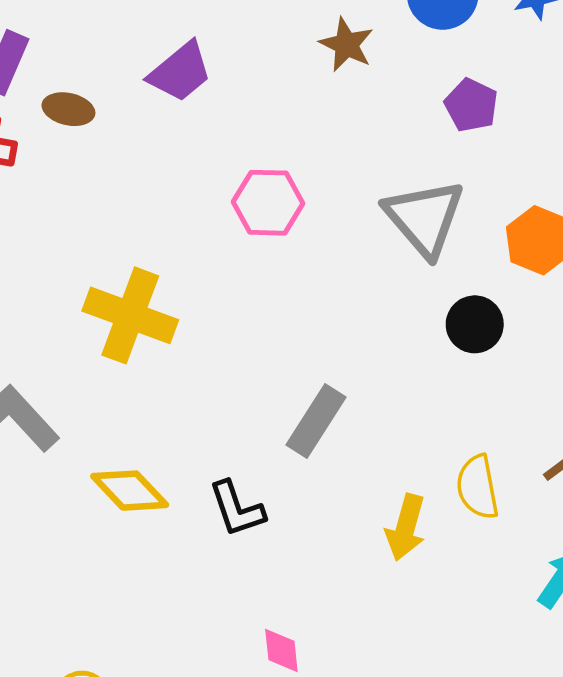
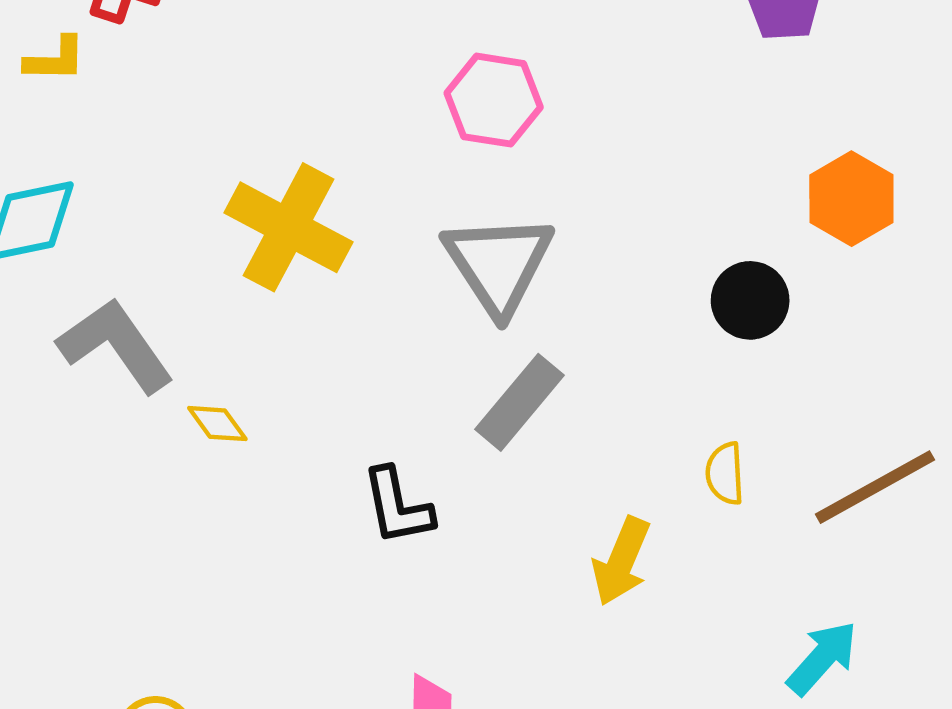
gray triangle: (424, 218) -> (499, 264), moved
yellow semicircle: (478, 487) -> (725, 473), moved, size x0.7
yellow diamond: (130, 491) -> (217, 424), moved, size x0.6

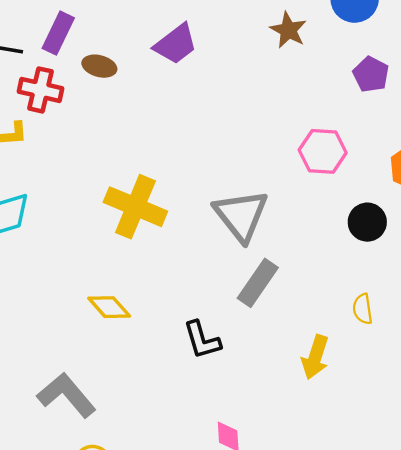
pink hexagon: (494, 100) -> (323, 151), moved
gray L-shape: (116, 345) -> (67, 395), moved
yellow diamond: (217, 424) -> (109, 307), size x1.4

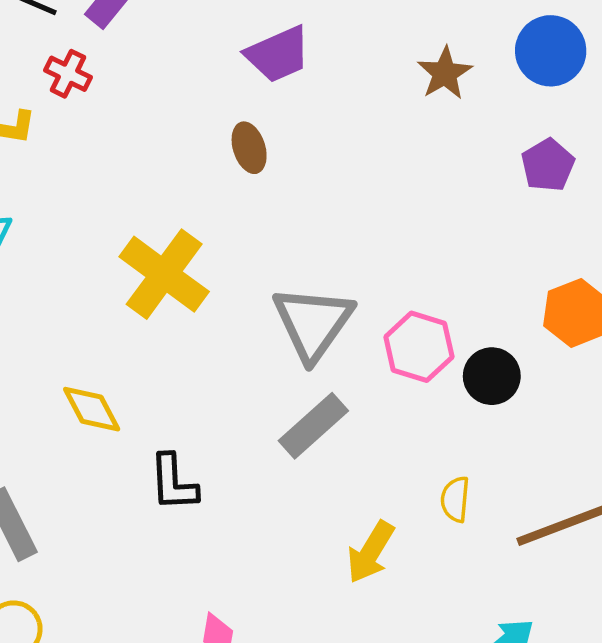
brown ellipse: (99, 66) -> (249, 148), moved, turned 44
red cross: (41, 90) -> (68, 74), size x0.7
pink hexagon: (323, 151) -> (419, 347), moved
black L-shape: (202, 340) -> (173, 483), moved

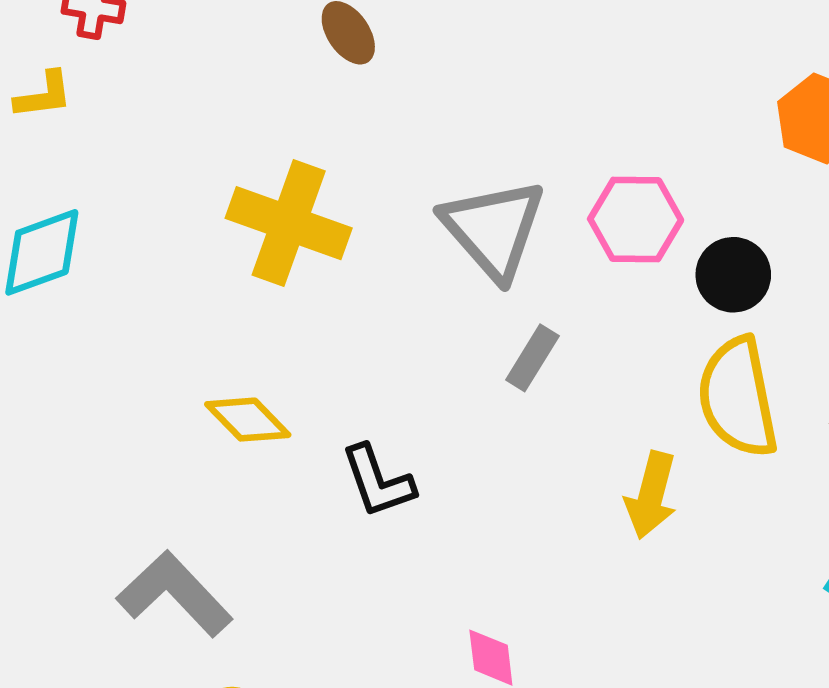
black circle: (492, 376) -> (733, 275), moved
gray rectangle: (313, 426) -> (532, 358), size x0.7
yellow semicircle: (455, 499) -> (738, 397), size x2.0

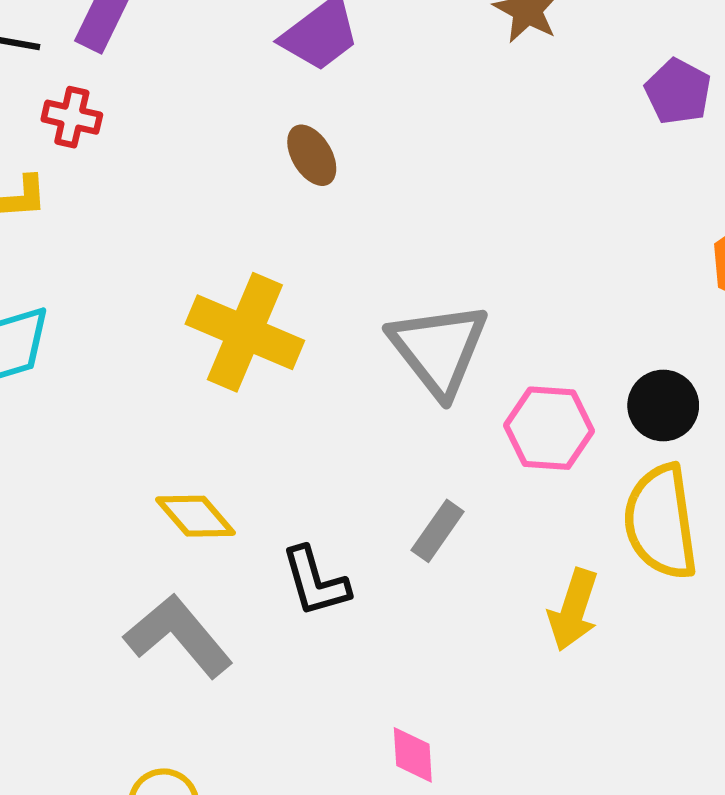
pink hexagon: (636, 220) -> (549, 428), moved
gray rectangle: (532, 358) -> (438, 531), moved
gray L-shape: (175, 594) -> (178, 636), moved

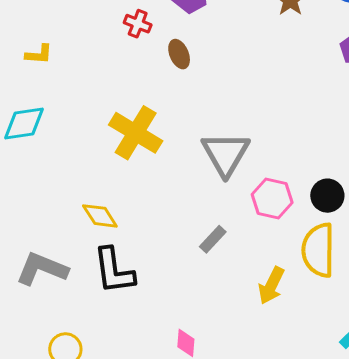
red cross: (72, 117) -> (138, 24), moved
black L-shape: (315, 582) -> (114, 271), moved, size x1.4
gray L-shape: (178, 636) -> (42, 269), moved, turned -36

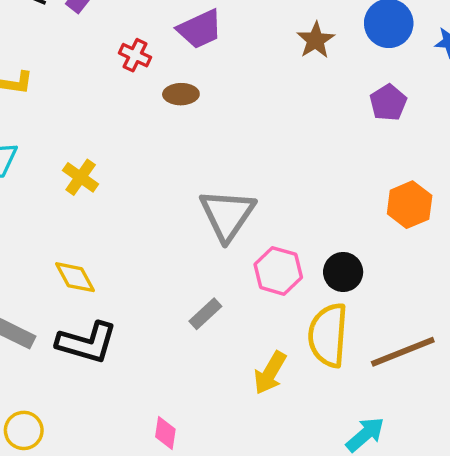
brown ellipse: (179, 54) -> (181, 94), turned -72
yellow cross: (136, 133) -> (81, 177), moved, size x0.6
black L-shape: (114, 271) -> (87, 343), turned -70

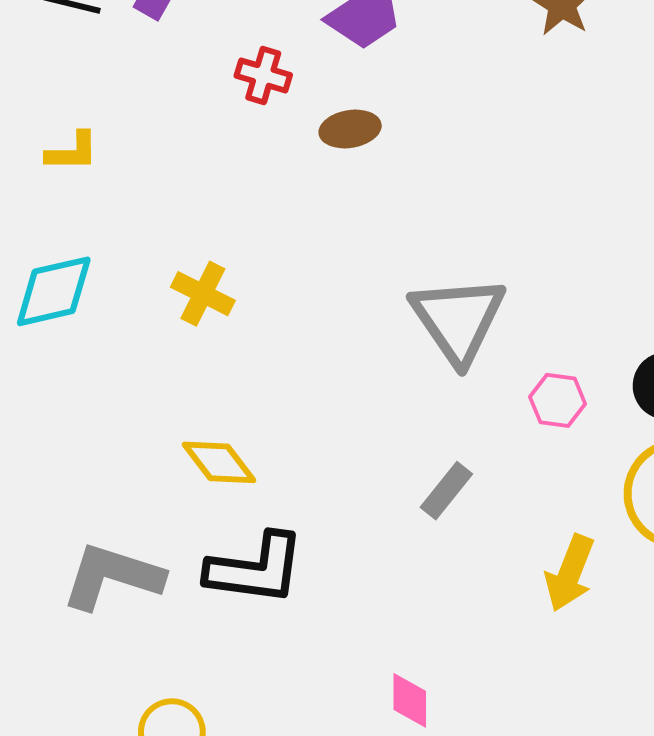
pink hexagon: (278, 271) -> (558, 400), size x0.7

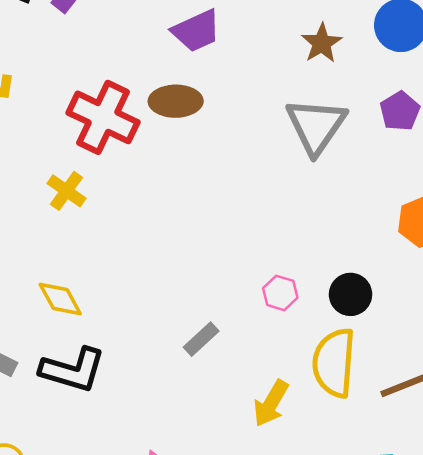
red cross: (263, 75) -> (103, 117), moved, size x2.0
brown ellipse: (350, 129) -> (176, 101), size x1.4
gray triangle: (458, 319) -> (316, 126), moved

